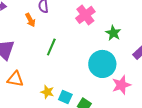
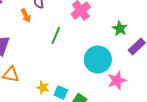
green star: (113, 33) -> (120, 28), moved
green line: (51, 47) -> (56, 36), moved

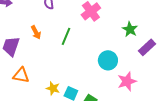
orange arrow: (26, 16) -> (36, 32), moved
cyan circle: (98, 60) -> (108, 60), size x0.7

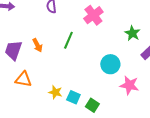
orange arrow: (36, 32) -> (37, 45), moved
pink star: (127, 81) -> (129, 85), turned 30

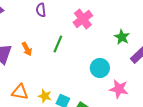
orange triangle: (23, 79) -> (20, 92), moved

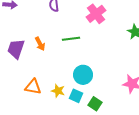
green line: (58, 44) -> (71, 39), turned 60
cyan circle: (100, 68) -> (83, 75), moved

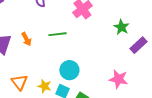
orange triangle: (33, 87) -> (19, 82), turned 42

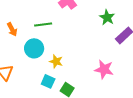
cyan circle: (69, 70) -> (34, 48), moved
yellow star: (44, 86) -> (56, 61), moved

